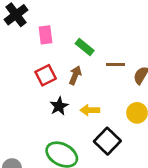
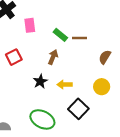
brown line: (115, 64) -> (79, 38), moved
red square: (46, 75) -> (14, 57), moved

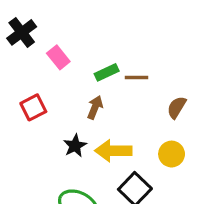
pink rectangle: (30, 25) -> (58, 57), turned -32
green rectangle: (60, 35) -> (107, 72), turned -64
yellow arrow: (65, 85) -> (113, 151), size x1.5

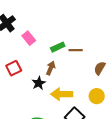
black star: (75, 146) -> (39, 83), moved

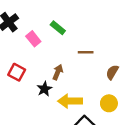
green rectangle: (58, 47) -> (58, 28), moved, turned 64
red square: (14, 68) -> (17, 72), turned -35

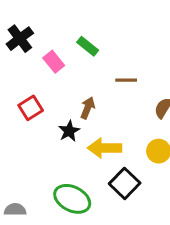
red square: (17, 72) -> (31, 108), turned 30

